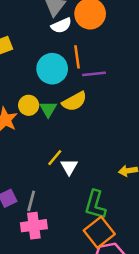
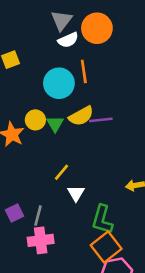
purple line: (94, 74) -> (101, 120), moved
white triangle: (69, 167) -> (76, 193), moved

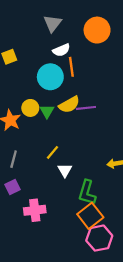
orange circle: (97, 28) -> (97, 30), moved
white semicircle: (68, 40) -> (61, 50), moved
gray line: (38, 216) -> (14, 159), moved

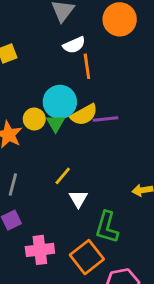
cyan circle: (50, 77) -> (60, 102), moved
orange square: (90, 216) -> (87, 257), moved

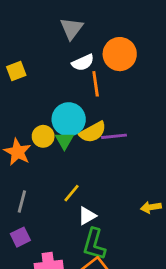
orange circle: (120, 19) -> (120, 54), moved
white triangle: (78, 199) -> (87, 216), turned 30
green L-shape: (107, 227) -> (94, 244), moved

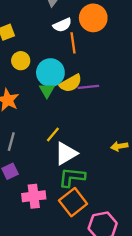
yellow circle: (43, 136) -> (21, 61), moved
white triangle: (87, 216) -> (66, 153), size x1.5
green L-shape: (94, 244) -> (72, 177), turned 80

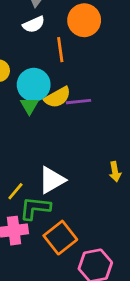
white semicircle: (62, 25) -> (34, 24), moved
yellow line: (53, 134) -> (15, 191), moved
yellow arrow: (119, 146) -> (115, 172), turned -91
green L-shape: (72, 177) -> (35, 208), moved

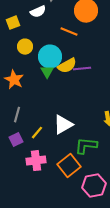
white semicircle: (34, 24) -> (38, 12), moved
orange line: (60, 50) -> (69, 32), turned -60
green L-shape: (35, 208) -> (86, 146), moved

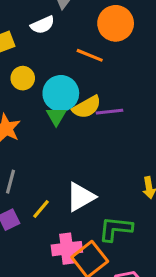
pink cross: (36, 161) -> (67, 249), moved

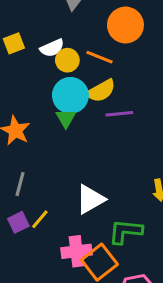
white semicircle: (43, 25) -> (52, 48), moved
yellow circle: (23, 78) -> (67, 60), moved
yellow semicircle: (87, 107) -> (101, 91), moved
yellow line: (41, 209) -> (40, 219), moved

